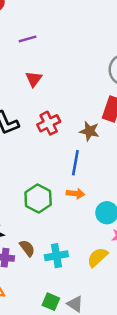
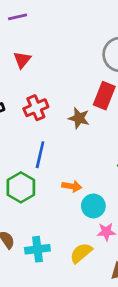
blue line: (75, 163) -> (40, 155), moved
orange arrow: (76, 194) -> (72, 186), moved

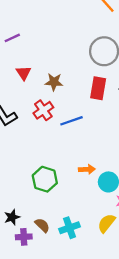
brown star: (79, 118) -> (54, 82), moved
blue line: (40, 155) -> (72, 121), moved, turned 70

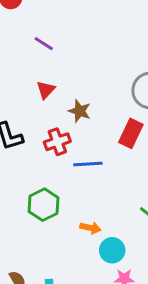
purple line: (12, 38) -> (44, 44), turned 42
green hexagon: (45, 179) -> (44, 205), moved

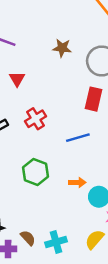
brown star: (80, 111) -> (62, 48), moved
blue line: (88, 164) -> (78, 138), moved

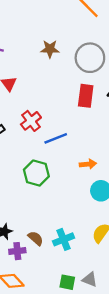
blue line: (78, 138) -> (56, 138), moved
orange arrow: (77, 182) -> (88, 164), moved

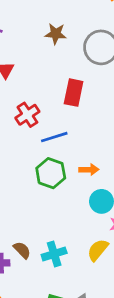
red rectangle: (86, 96) -> (74, 93), moved
green hexagon: (36, 173) -> (51, 173), moved

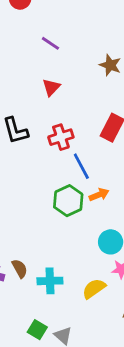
blue line: (54, 137) -> (81, 166), turned 64
orange arrow: (89, 170) -> (99, 195), moved, turned -36

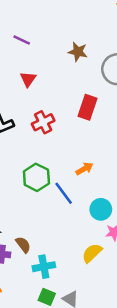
blue line: (81, 166) -> (64, 193), moved
green hexagon: (68, 201) -> (36, 177), moved
cyan cross: (50, 281) -> (44, 267), moved

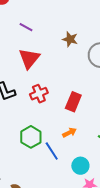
red triangle: (28, 79) -> (29, 58), size x1.6
red rectangle: (87, 107) -> (73, 102), moved

